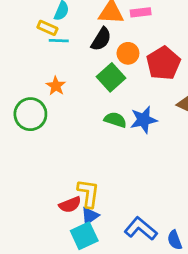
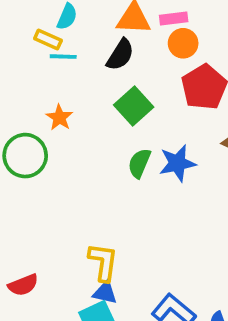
orange circle: (128, 53) -> (183, 43), moved
green semicircle: (115, 120) -> (139, 163), turned -85
red semicircle: (70, 205) -> (23, 285), moved
blue triangle: (90, 216) -> (105, 293), turned 48

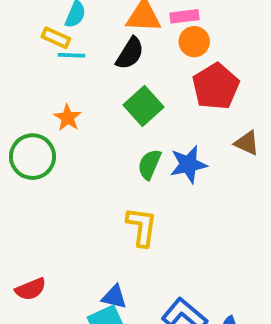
yellow L-shape: (103, 262) -> (142, 227), moved

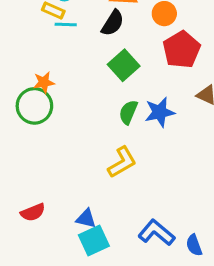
orange star: (68, 118) -> (44, 82), moved, turned 30
yellow L-shape: (142, 227) -> (122, 162), turned 52
blue triangle: (114, 297) -> (86, 219), moved

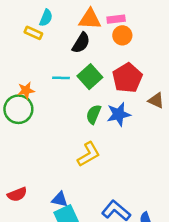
cyan line: (66, 25) -> (61, 78), moved
red pentagon: (182, 50) -> (127, 78), moved

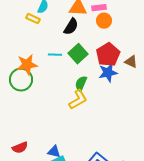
orange star: (26, 90) -> (27, 65), size x1.5
brown triangle: (156, 100) -> (131, 62), moved
blue star: (119, 114) -> (108, 73), moved
yellow L-shape: (89, 154) -> (78, 100), moved

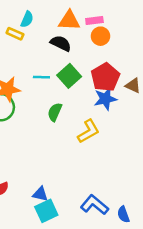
black semicircle: (71, 27) -> (61, 43), turned -96
green semicircle: (81, 84) -> (55, 112), moved
yellow L-shape: (78, 100) -> (88, 131), moved

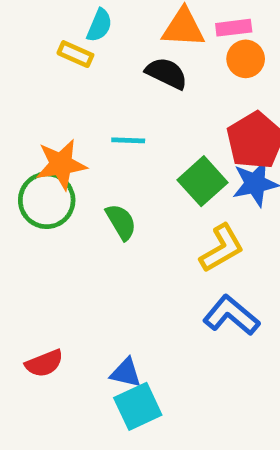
green square: (69, 76) -> (202, 181), moved
green semicircle: (55, 112) -> (121, 222), moved, turned 126
blue L-shape: (94, 205) -> (231, 315), moved

